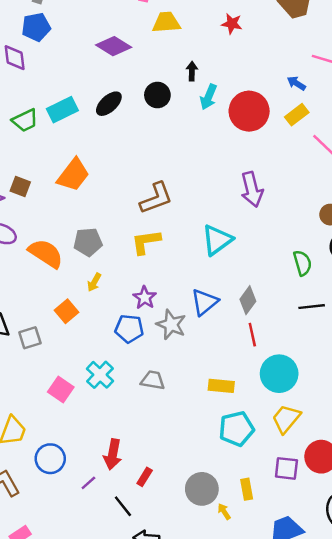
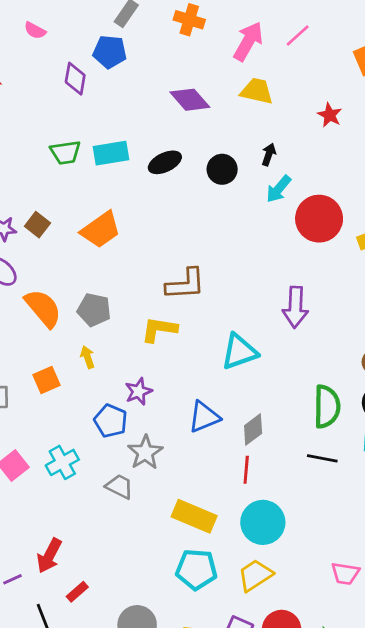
green semicircle: (302, 263) -> (327, 407), size x1.4
yellow arrow: (94, 282) -> (87, 357), turned 114
gray star: (171, 325) -> (145, 452), moved
yellow rectangle: (221, 386) -> (194, 516), size x1.4

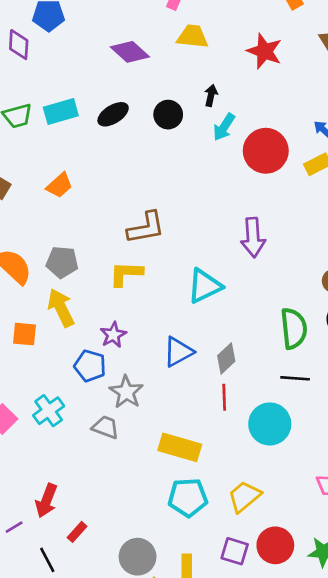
red star: (330, 115) -> (264, 51), size x1.5
orange trapezoid: (101, 230) -> (59, 185), size x0.7
yellow arrow: (87, 357) -> (61, 308), size x1.8
orange square: (46, 380) -> (25, 334), turned 35
cyan circle: (263, 522) -> (270, 424), moved

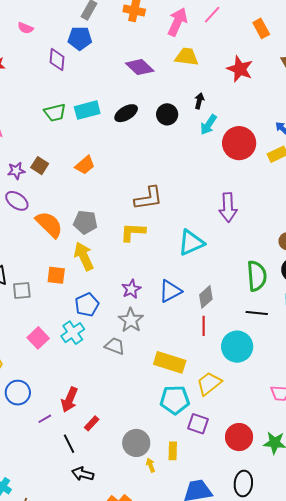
purple star: (113, 335) -> (131, 289), moved
blue pentagon: (90, 366) -> (87, 305), moved, turned 30
yellow trapezoid: (244, 497) -> (209, 384), moved
purple square: (235, 551) -> (198, 424), moved

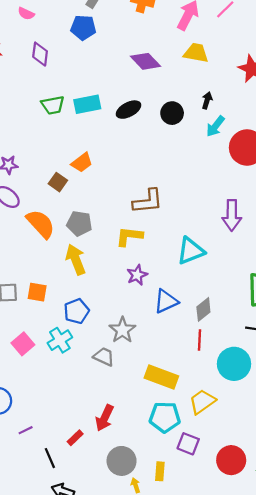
purple diamond: (57, 60) -> (40, 54), moved
brown square: (40, 166) -> (58, 182), moved
orange square: (56, 275) -> (37, 292), moved
purple star: (131, 289) -> (137, 275), moved
red arrow: (69, 400) -> (105, 418), moved

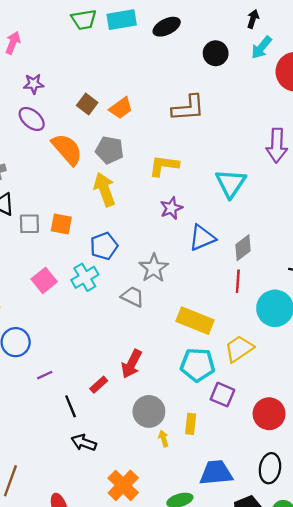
black circle: (172, 113) -> (216, 53), moved
orange trapezoid: (82, 163) -> (121, 108), moved
brown L-shape: (148, 201) -> (188, 108), moved
cyan triangle: (191, 251) -> (231, 183), turned -36

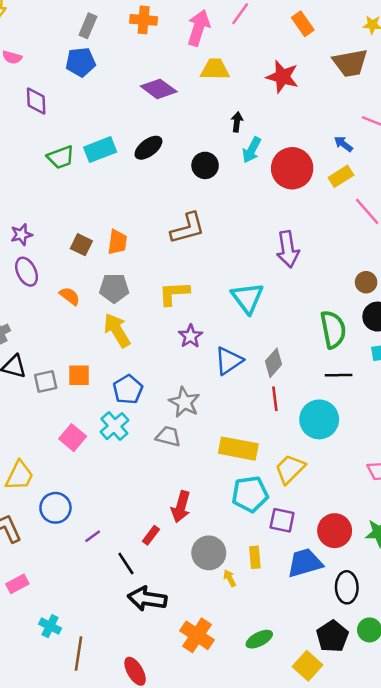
orange trapezoid: (121, 108) -> (117, 242), turned -35
purple ellipse: (32, 119) -> (27, 272), turned 36
orange semicircle: (67, 149) -> (70, 296), size x0.6
black arrow: (84, 443) -> (147, 599), size x1.4
blue trapezoid: (216, 473) -> (305, 563), moved

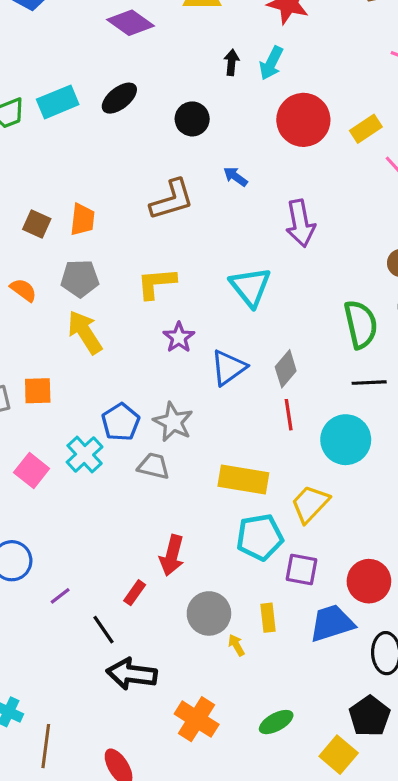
blue arrow: (343, 144) -> (235, 177), moved
cyan arrow: (252, 150) -> (271, 63), moved
blue pentagon: (128, 389) -> (121, 422), moved

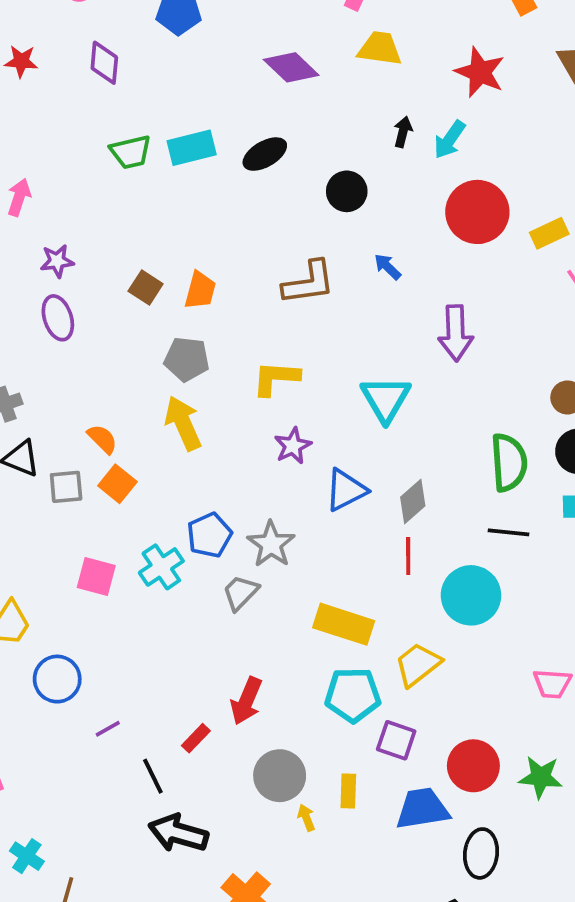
orange semicircle: (23, 290) -> (102, 439), moved
orange square: (38, 391) -> (117, 484), turned 32
gray trapezoid: (154, 466) -> (240, 593), turned -68
pink square: (32, 471) -> (96, 576), turned -32

